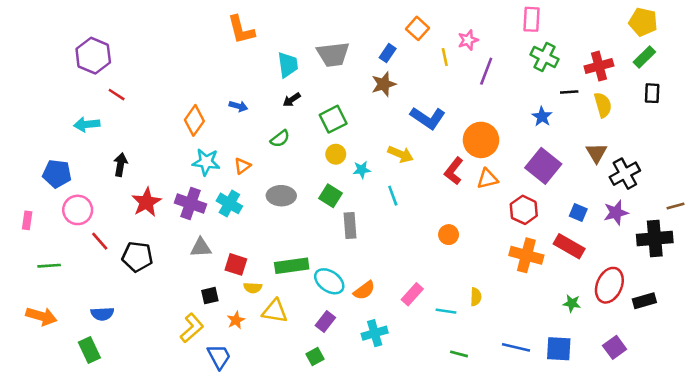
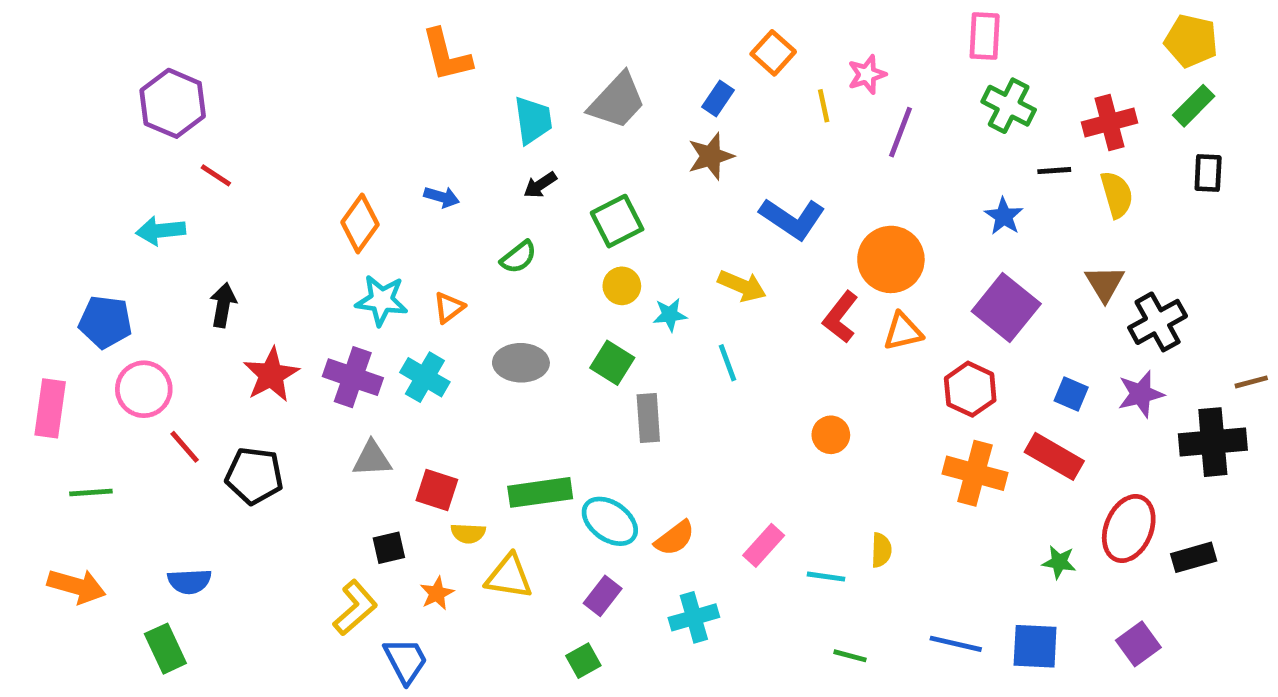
gray trapezoid: (333, 54) -> (617, 101), turned -40
pink rectangle: (27, 220) -> (50, 408), size x1.6

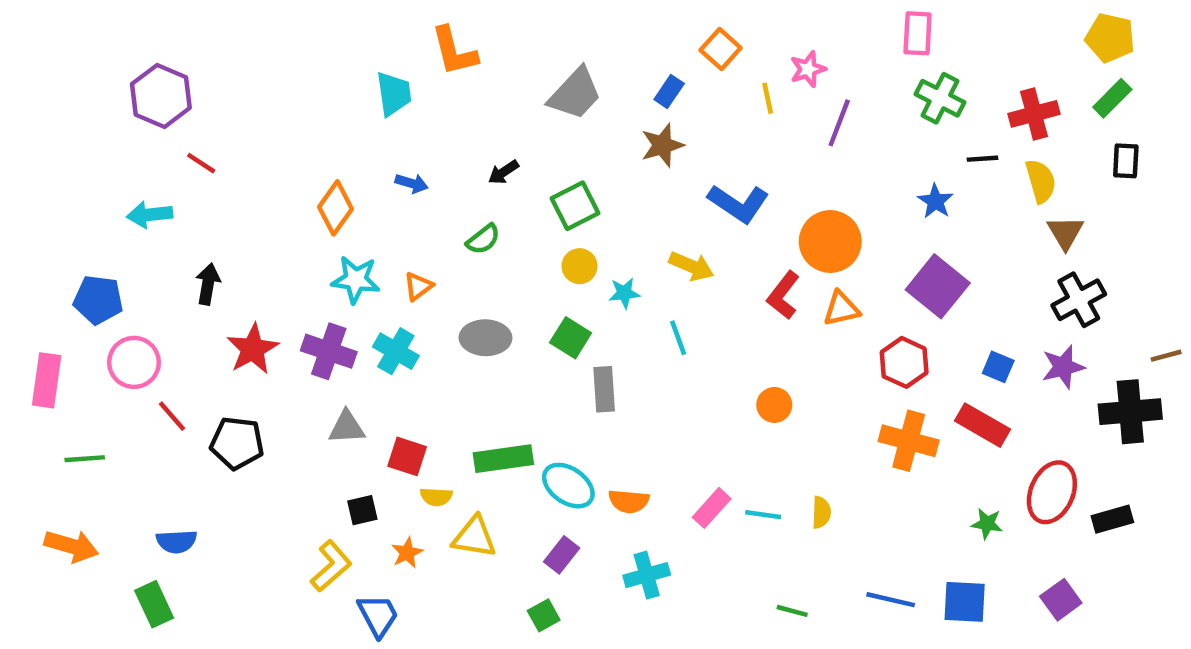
orange L-shape: (446, 55) -> (454, 51), moved
cyan trapezoid: (533, 120) -> (394, 94), moved
brown triangle: (1105, 283) -> (1065, 233), moved
orange semicircle: (675, 538) -> (629, 501), turned 42
cyan line: (826, 577) -> (763, 515), moved

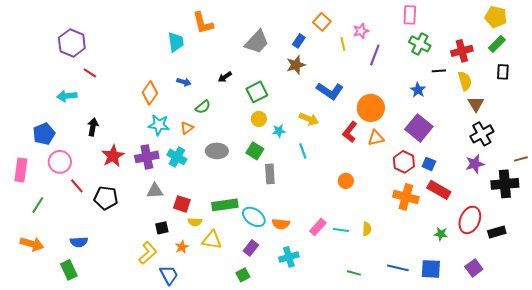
green semicircle: (483, 239) -> (203, 107), moved
blue pentagon: (98, 300) -> (44, 134), turned -30
purple cross: (329, 351) -> (147, 157), turned -30
blue square: (998, 367) -> (429, 164), moved
green line: (85, 459) -> (38, 205), turned -54

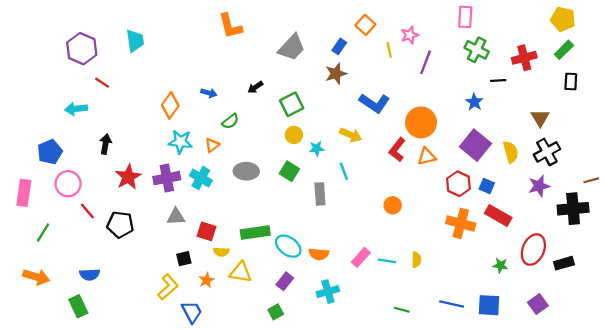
cyan trapezoid: (176, 42) -> (135, 41), moved
yellow semicircle: (465, 81) -> (511, 152), moved
gray rectangle: (270, 174) -> (320, 194), moved

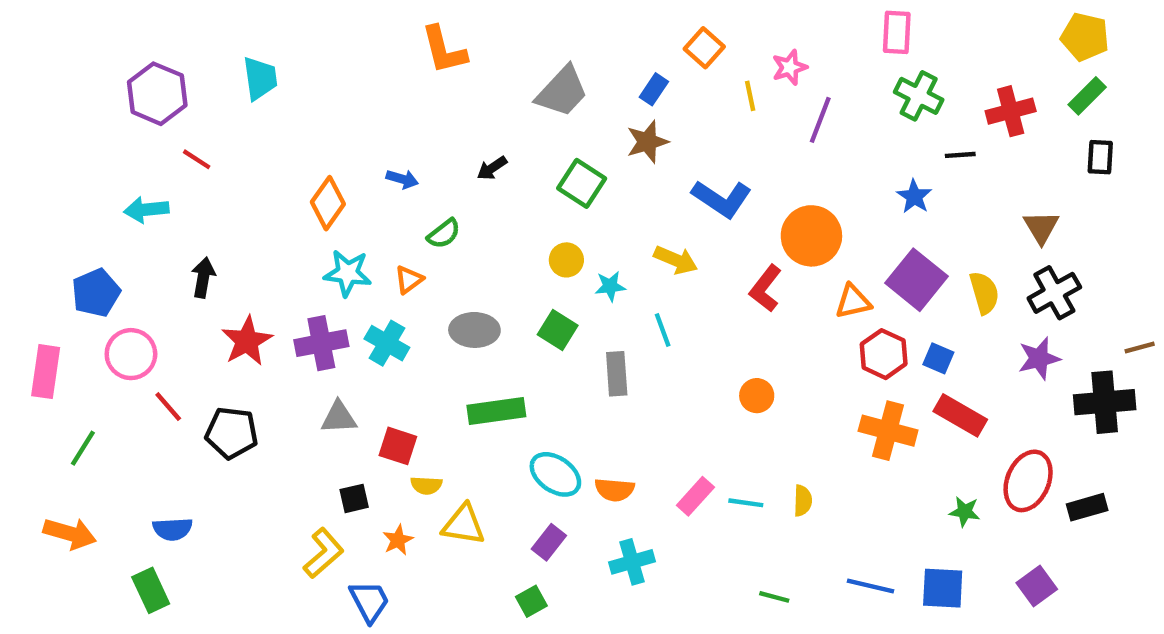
green square: (292, 104) -> (582, 183), moved, turned -30
orange triangle: (427, 156) -> (853, 302), moved
green rectangle: (255, 233) -> (496, 411), moved

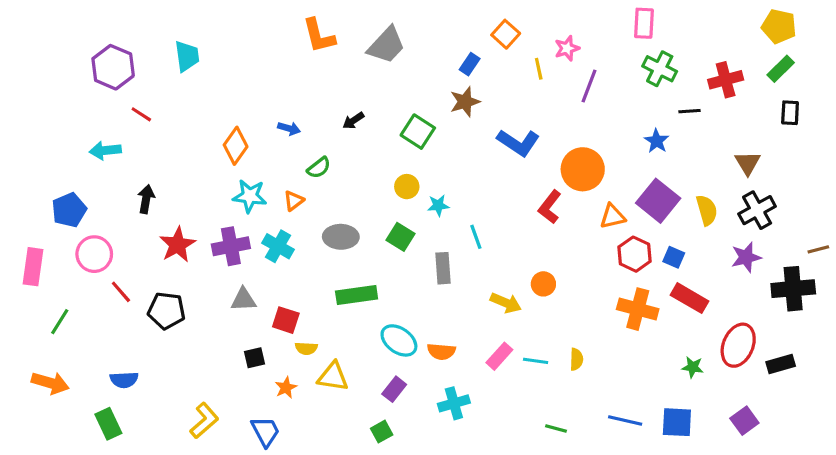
gray trapezoid: (562, 91) -> (386, 45), moved
yellow arrow: (676, 260) -> (506, 303), moved
yellow L-shape: (324, 553) -> (204, 421), moved

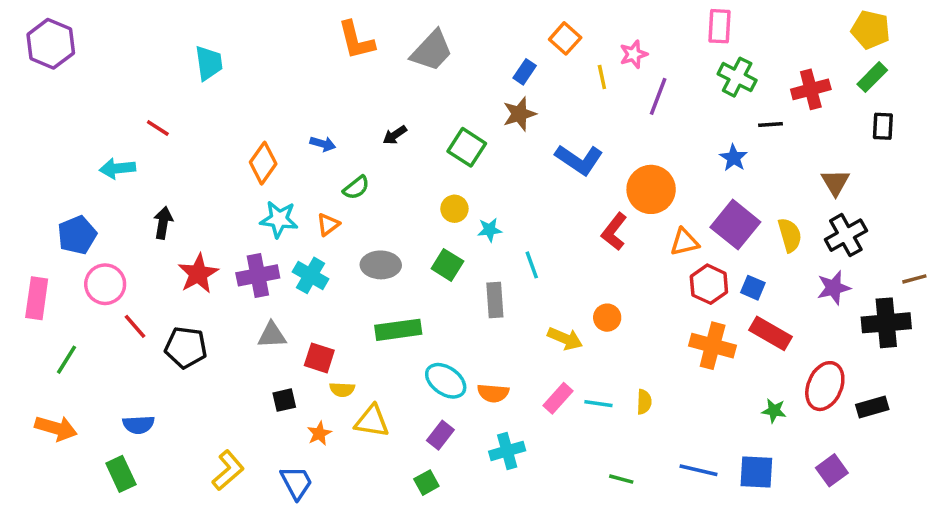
purple hexagon: (113, 67) -> (51, 44), moved

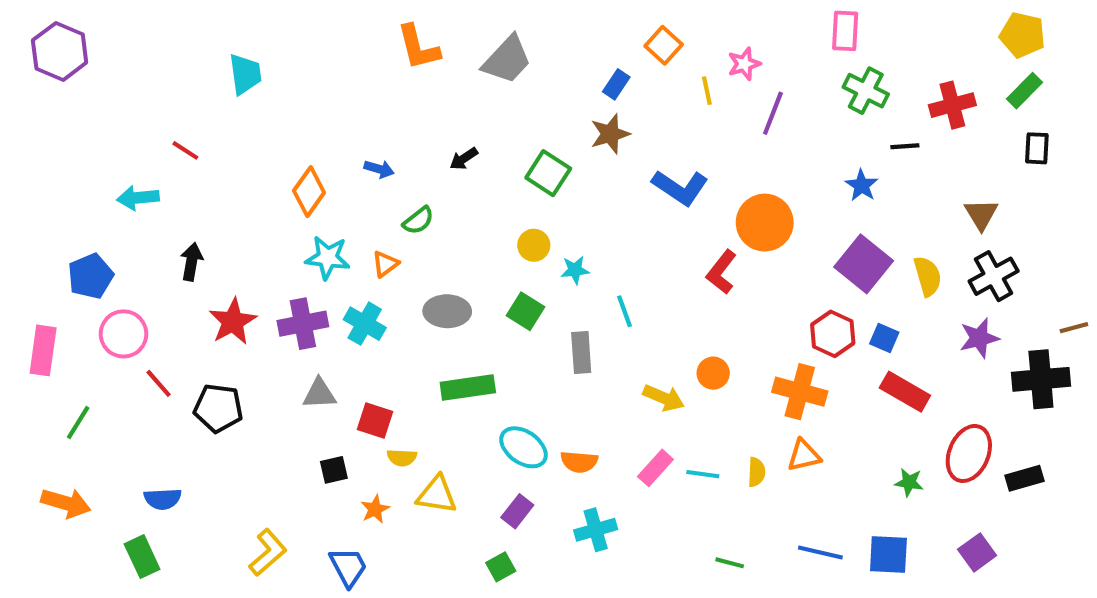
orange triangle: (684, 242) -> (804, 456), moved
orange cross: (713, 346) -> (800, 392), moved

